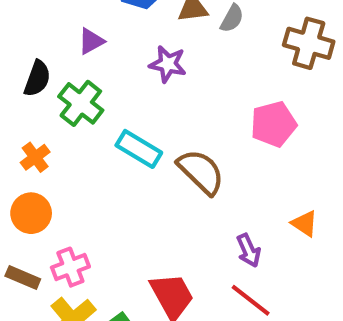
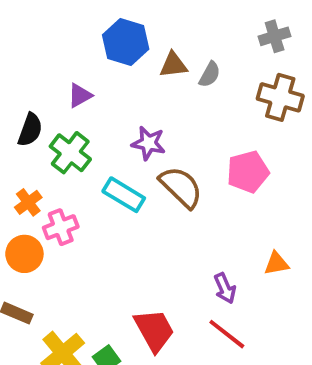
purple star: (168, 64) -> (149, 143), moved
brown semicircle: (201, 172) -> (181, 187), moved
orange triangle: (305, 224) -> (276, 263), turned -44
pink cross: (70, 267) -> (61, 227), moved

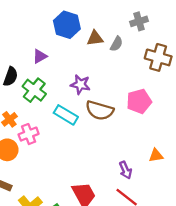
gray cross: (275, 36) -> (139, 21), moved
brown semicircle: (181, 187) -> (100, 110), turned 152

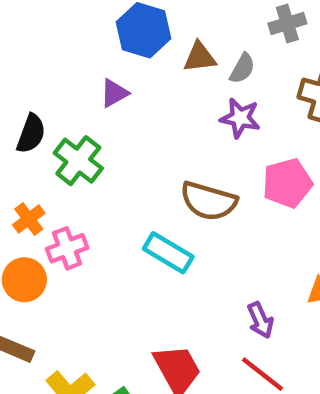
purple triangle: (40, 56) -> (114, 93), moved
purple star: (80, 84) -> (240, 118), moved
cyan rectangle: (66, 115) -> (168, 253), moved

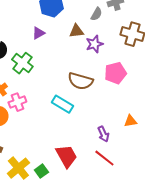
brown triangle: (200, 57) -> (76, 31), moved
gray semicircle: (242, 68) -> (96, 14), moved
purple star: (240, 118) -> (94, 44), turned -30

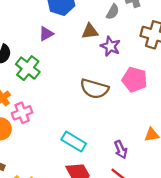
purple star: (94, 44) -> (110, 46), turned -30
pink pentagon: (115, 73) -> (135, 80), turned 30
cyan rectangle: (62, 104) -> (74, 142), moved

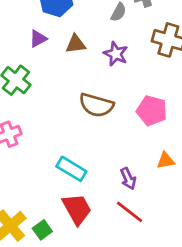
brown triangle: (90, 31) -> (76, 44), moved
pink pentagon: (135, 80) -> (152, 111), moved

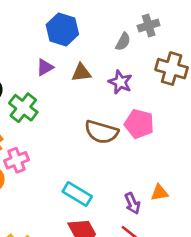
pink pentagon: (152, 111) -> (139, 124), moved
orange triangle: (166, 161) -> (159, 193), moved

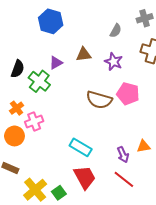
gray cross: (149, 25) -> (145, 18), moved
blue hexagon: (62, 30) -> (51, 21), moved
purple triangle: (45, 67) -> (56, 63), moved

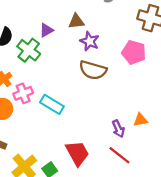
purple star: (114, 62) -> (90, 41), moved
pink pentagon: (128, 94) -> (134, 52), moved
cyan rectangle: (81, 147) -> (52, 104), moved

